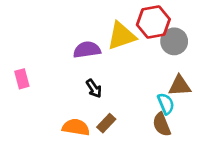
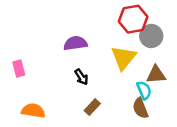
yellow triangle: (122, 36) -> (124, 58), moved, turned -32
orange semicircle: (76, 127) -> (33, 111), moved

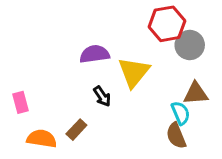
yellow triangle: (124, 58) -> (134, 72), moved
pink rectangle: (19, 69) -> (21, 102), moved
brown rectangle: (92, 107) -> (76, 130), moved

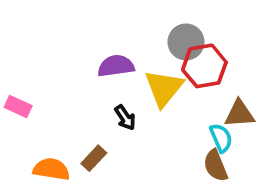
red hexagon: (167, 24) -> (204, 66), moved
gray circle: (190, 45) -> (186, 42), moved
pink rectangle: (21, 102) -> (18, 107), moved, turned -50

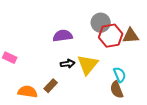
yellow triangle: (164, 88) -> (88, 65), moved
brown triangle: (239, 114) -> (131, 36), moved
black arrow: (125, 118) -> (68, 64), turned -64

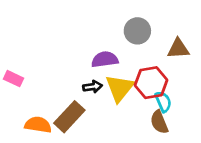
purple semicircle: (63, 36) -> (105, 59), moved
red hexagon: (111, 36) -> (151, 83), moved
brown rectangle: (51, 86) -> (69, 117), size x1.6

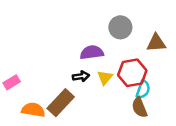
pink rectangle: (14, 79) -> (12, 82), moved, turned -56
yellow triangle: (120, 88) -> (105, 78), size x0.6
cyan semicircle: (163, 102) -> (143, 89), turned 42

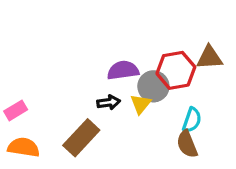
gray circle: (120, 27) -> (153, 86), moved
red hexagon: (132, 73) -> (176, 70), moved
orange semicircle: (33, 110) -> (24, 147), moved

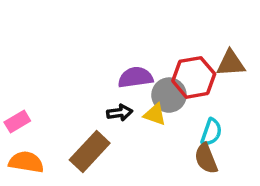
yellow triangle: (141, 104) -> (155, 114), turned -50

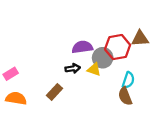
brown rectangle: (90, 151) -> (55, 92), size x0.7

